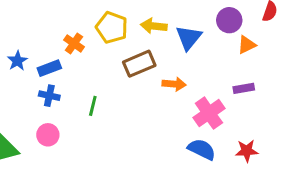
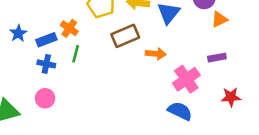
orange cross: (74, 43) -> (69, 28), moved
green line: (93, 106) -> (76, 54), moved
red star: (247, 151) -> (231, 97), moved

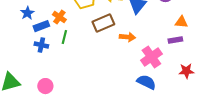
orange triangle: (219, 19) -> (181, 22), moved, turned 32
blue star: (18, 33) -> (27, 13), moved
pink circle: (45, 98) -> (45, 86), moved

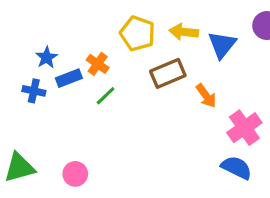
green line: (64, 37) -> (106, 96), turned 32
orange arrow: (127, 37) -> (206, 96), turned 49
blue cross: (41, 45) -> (34, 91), moved

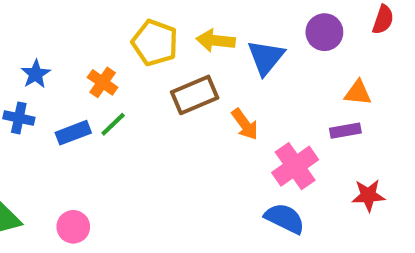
blue rectangle: (69, 78) -> (73, 133), moved

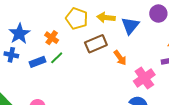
blue star: (36, 74) -> (19, 34), size x1.5

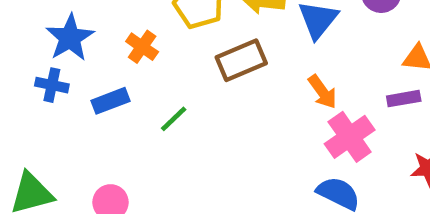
green line: (57, 58) -> (174, 119), moved
orange arrow: (120, 58) -> (323, 92), moved

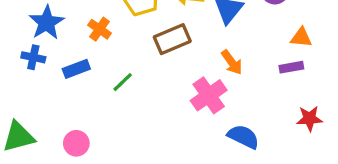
pink cross: (350, 137) -> (209, 95), moved

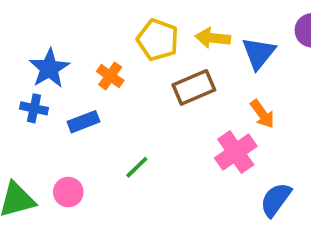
green line: (123, 82) -> (137, 167), moved
blue semicircle: (243, 137) -> (276, 200), turned -80
pink circle: (76, 143) -> (68, 192), moved

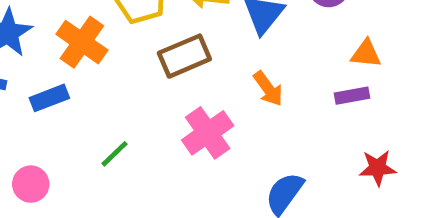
orange cross: (110, 76) -> (82, 42), size x1.5
pink cross: (236, 152) -> (208, 133), moved

